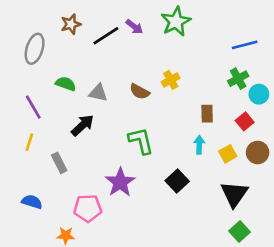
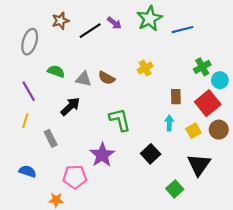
blue line: (245, 45) -> (182, 30), moved
brown semicircle: (140, 92) -> (107, 78), moved
red square: (245, 121) -> (208, 103), size x1.6
green square: (239, 232) -> (175, 189), moved

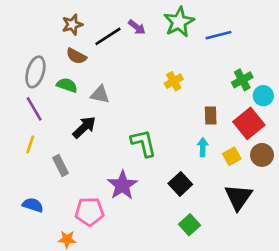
gray ellipse: (30, 42) -> (35, 72), moved
brown semicircle: (107, 78) -> (76, 56), moved
green square: (175, 189) -> (190, 225), moved

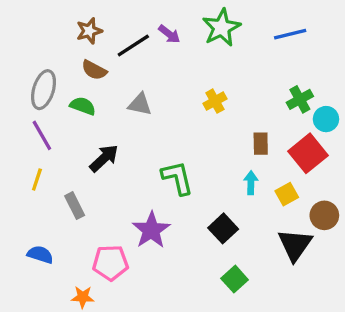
blue line: (219, 35) -> (290, 34), moved
gray triangle: (100, 94) -> (140, 104), moved
brown circle: (262, 155) -> (324, 215), moved

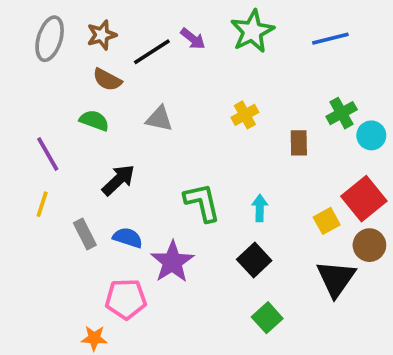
gray ellipse: (44, 90) -> (50, 39), moved
brown rectangle: (261, 144) -> (299, 143), moved
red square: (308, 153) -> (364, 199), moved
cyan arrow: (251, 183) -> (260, 208), moved
blue semicircle: (40, 255) -> (128, 238), moved

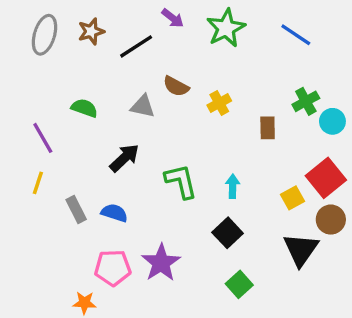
purple arrow: (193, 39) -> (173, 18), moved
blue line: (330, 39) -> (296, 35), turned 48
brown semicircle: (107, 80) -> (176, 86), moved
black arrow: (118, 180) -> (124, 158), moved
purple star: (172, 262) -> (161, 263), moved

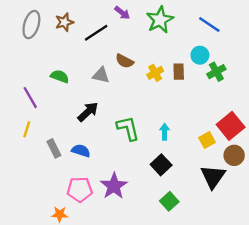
cyan circle: (332, 121) -> (200, 55), moved
brown rectangle: (268, 128) -> (179, 72), moved

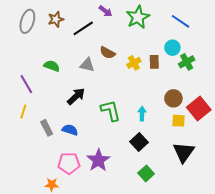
yellow square: (207, 140) -> (178, 121), turned 32
brown circle: (234, 155) -> (173, 98), moved

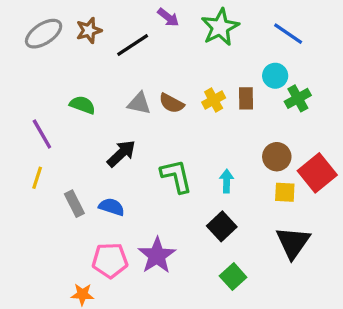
gray ellipse: (27, 21) -> (44, 34), turned 40
brown semicircle: (108, 53) -> (172, 103), moved

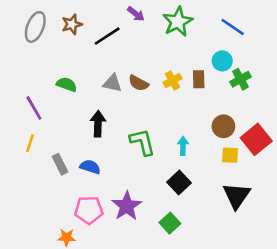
gray ellipse: (44, 34) -> (35, 27), turned -36
black arrow: (121, 153) -> (98, 124), turned -45
green square: (233, 277) -> (170, 223), moved

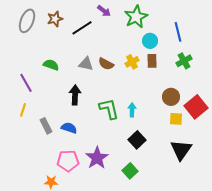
blue line: (233, 27) -> (178, 32), moved, turned 42
cyan circle: (222, 61) -> (150, 41), moved
cyan arrow: (183, 146) -> (132, 110), moved

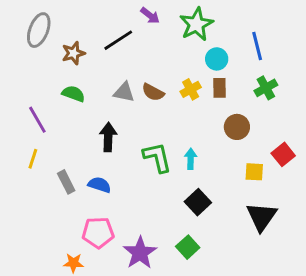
brown star: (55, 19) -> (73, 53), moved
brown circle: (171, 97) -> (237, 127), moved
red square: (196, 107) -> (283, 154), size x0.7
purple star: (97, 158) -> (140, 253), moved

